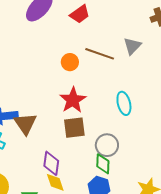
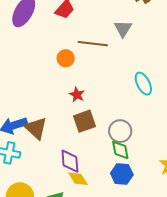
red star: (73, 100) -> (77, 95), size x0.6
cyan ellipse: (124, 103) -> (143, 84), moved

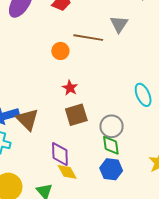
cyan ellipse: (143, 84) -> (143, 95), moved

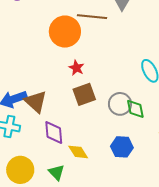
orange circle: (60, 51) -> (65, 32), size x1.8
green diamond: (111, 145) -> (135, 109), moved
purple diamond: (60, 154) -> (54, 132), moved

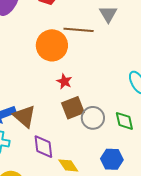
gray circle: (120, 104) -> (93, 118), moved

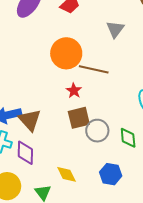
gray triangle: (108, 14) -> (115, 29), moved
brown line: (79, 30) -> (94, 69), moved
purple diamond: (43, 147) -> (25, 153), moved

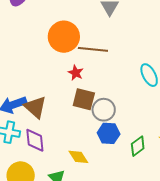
brown square: (79, 118) -> (84, 99), turned 35
green diamond: (128, 138) -> (138, 146), moved, turned 65
blue hexagon: (111, 174) -> (109, 133), moved

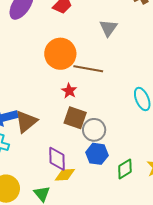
brown triangle: (35, 107) -> (26, 122), turned 35
purple diamond: (35, 140) -> (57, 159), moved
yellow diamond: (78, 157) -> (65, 175), turned -65

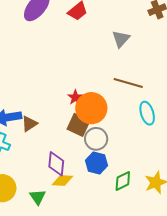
orange circle: (60, 54) -> (91, 108), moved
brown line: (88, 69) -> (128, 83), moved
brown triangle: (26, 122) -> (29, 124), size x0.7

